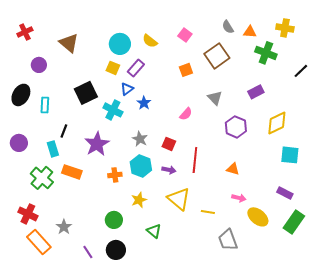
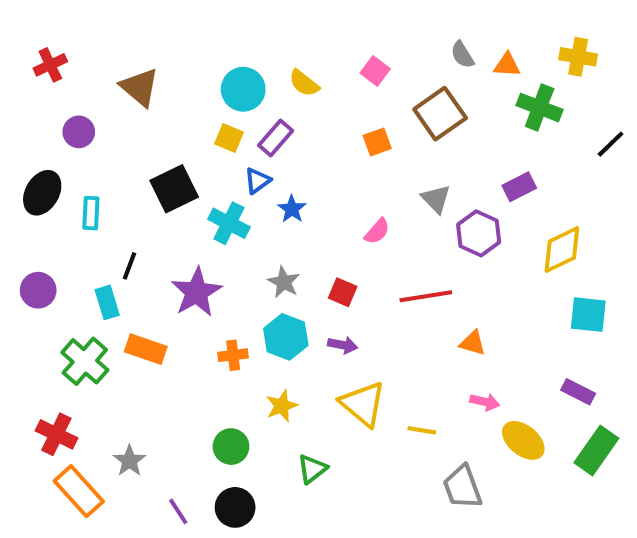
purple hexagon: (236, 127) -> (479, 233), moved
red line: (195, 160) -> (426, 296), moved, turned 75
green triangle: (154, 231) -> (312, 469), turned 42

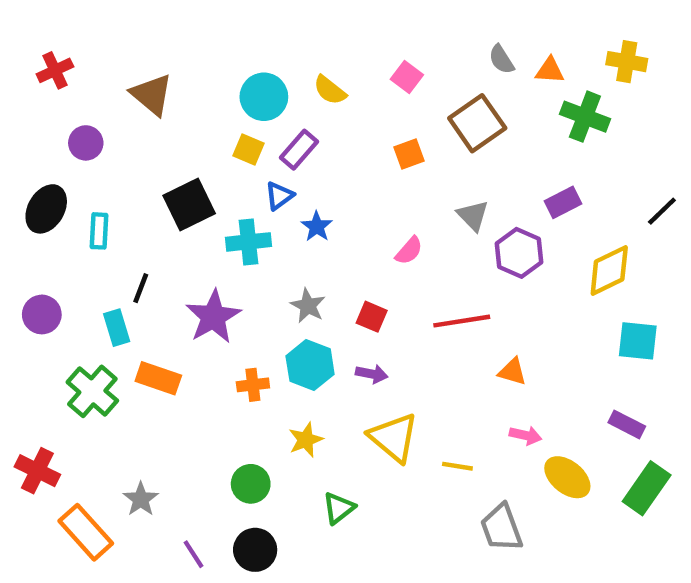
black line: (611, 144) -> (662, 211), moved
cyan cross: (229, 223) -> (248, 242), turned -33
red cross: (56, 434) -> (37, 471), moved

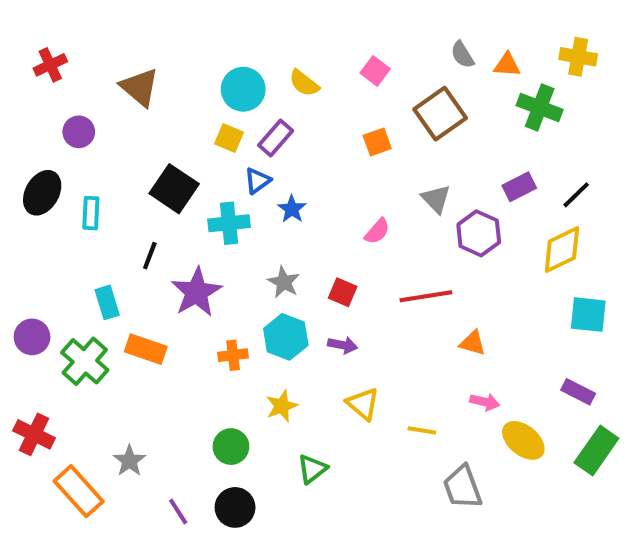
black square: (189, 205) -> (174, 189), turned -30
black line: (662, 211) -> (576, 195), moved
black line: (141, 288) -> (150, 256), moved
purple circle: (42, 314) -> (32, 337), moved
yellow triangle: (394, 438) -> (363, 404), size x0.7

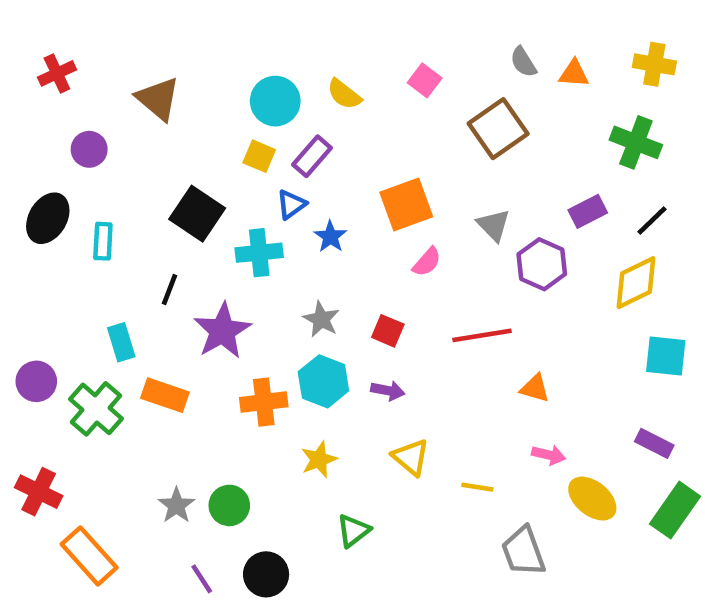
green cross: (540, 107) -> (636, 142), moved
orange square: (377, 142) -> (406, 204), moved, size x1.6
orange cross: (233, 355) -> (264, 402), size x1.4
green circle: (231, 447) -> (229, 505), moved
gray star: (129, 461) -> (176, 505), moved

